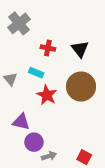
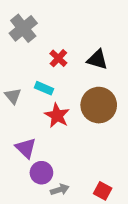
red cross: (48, 48) -> (58, 58), turned 32
black triangle: (80, 49) -> (97, 60), turned -36
purple triangle: (21, 122) -> (26, 148), turned 30

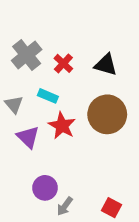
gray cross: (23, 28) -> (27, 55), moved
purple triangle: (26, 148) -> (28, 137), moved
gray arrow: (60, 190) -> (65, 206), turned 144

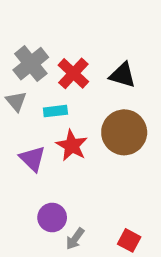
red cross: (63, 63) -> (73, 73), size x1.4
cyan rectangle: (48, 96) -> (55, 111), turned -30
gray triangle: (14, 104) -> (16, 101), moved

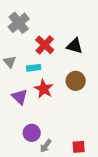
gray cross: (31, 64) -> (19, 23), moved
brown circle: (124, 132) -> (76, 81), size x0.7
red square: (129, 240) -> (79, 147), turned -32

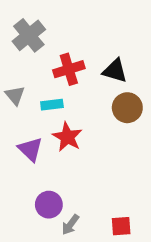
red cross: (45, 45) -> (69, 69), turned 30
brown circle: (76, 81) -> (127, 108), moved

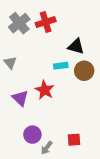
red cross: (69, 69) -> (46, 22), moved
cyan rectangle: (52, 105) -> (61, 66), moved
red square: (121, 226) -> (74, 140), moved

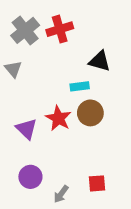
gray triangle: (10, 63) -> (13, 69), moved
brown circle: (84, 71) -> (90, 113), moved
purple circle: (32, 135) -> (30, 177), moved

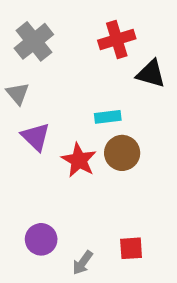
red cross: (60, 29) -> (117, 40), moved
black triangle: (100, 61) -> (151, 74), moved
purple triangle: (26, 129) -> (36, 137), moved

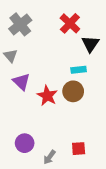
red cross: (117, 40) -> (70, 23), turned -30
black triangle: (151, 74) -> (90, 44), turned 48
cyan rectangle: (108, 117) -> (79, 70), moved

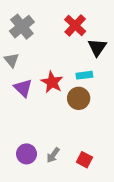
red star: (47, 96) -> (52, 82), moved
red square: (79, 149) -> (84, 160), turned 32
gray arrow: (49, 157) -> (53, 155), moved

